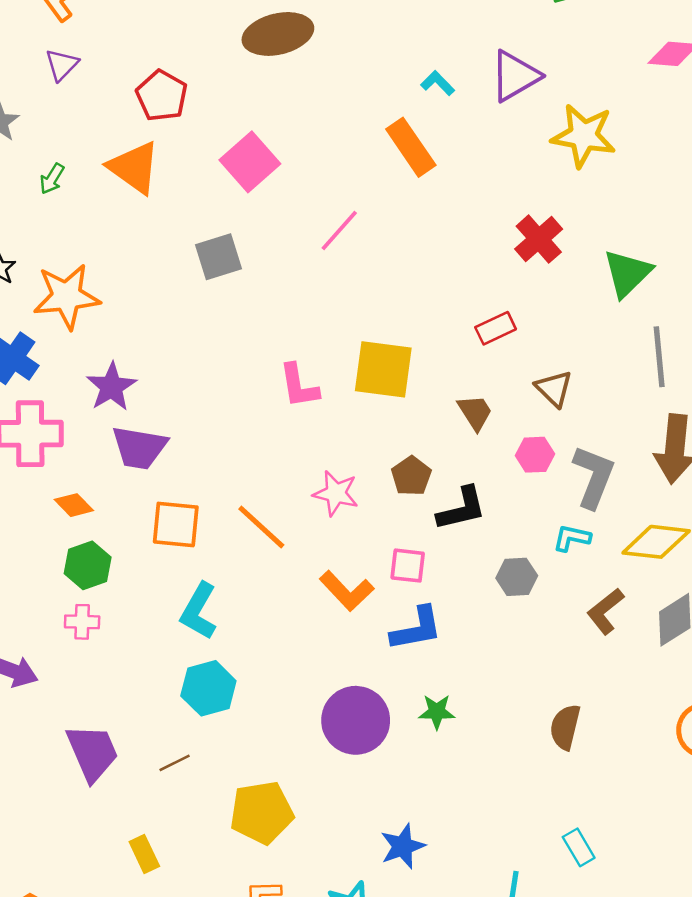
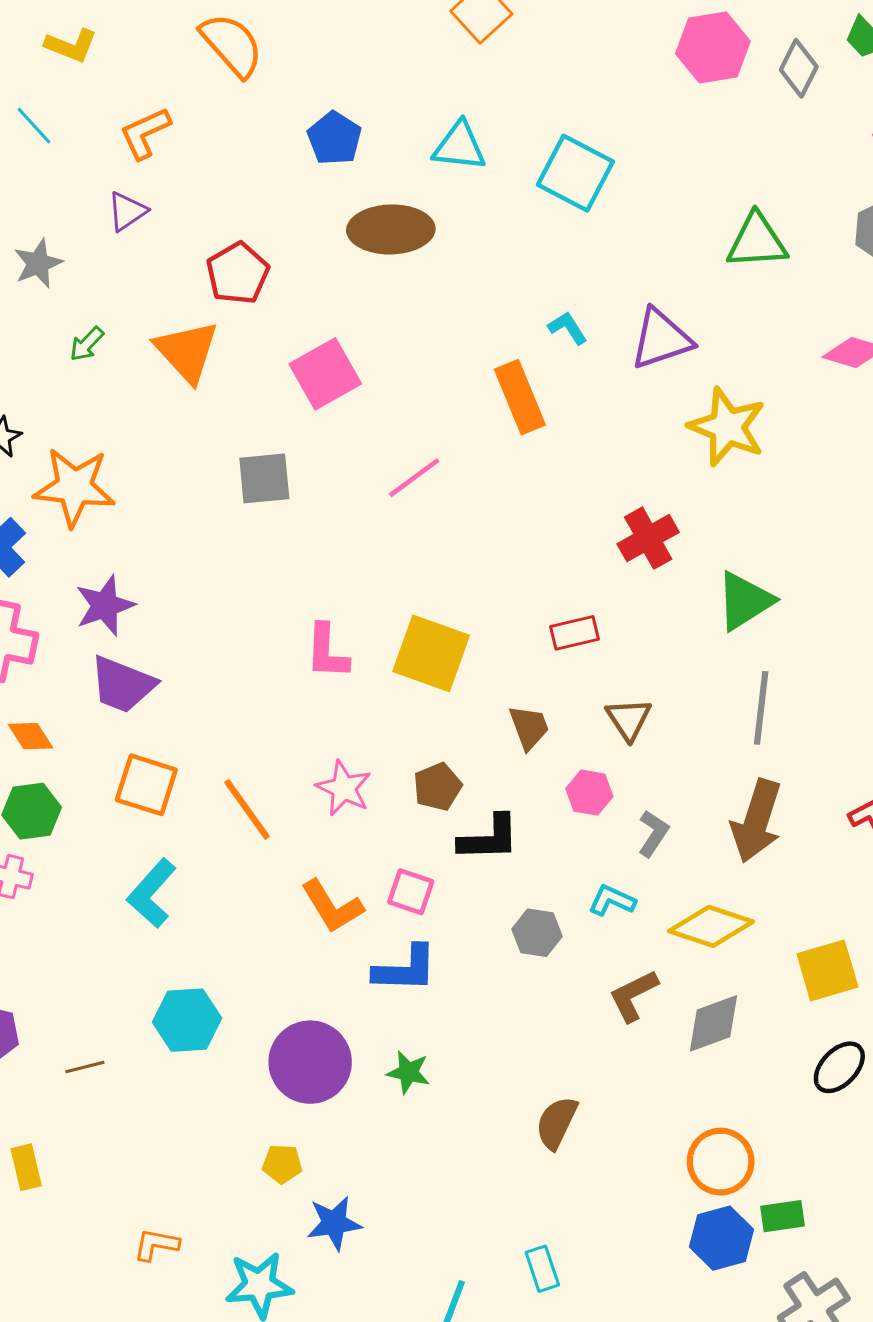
gray L-shape: (594, 477) -> (653, 833), size x0.6
cyan hexagon: (208, 688) -> (187, 1020), moved
yellow pentagon: (262, 813) -> (282, 1164), moved, size x0.5

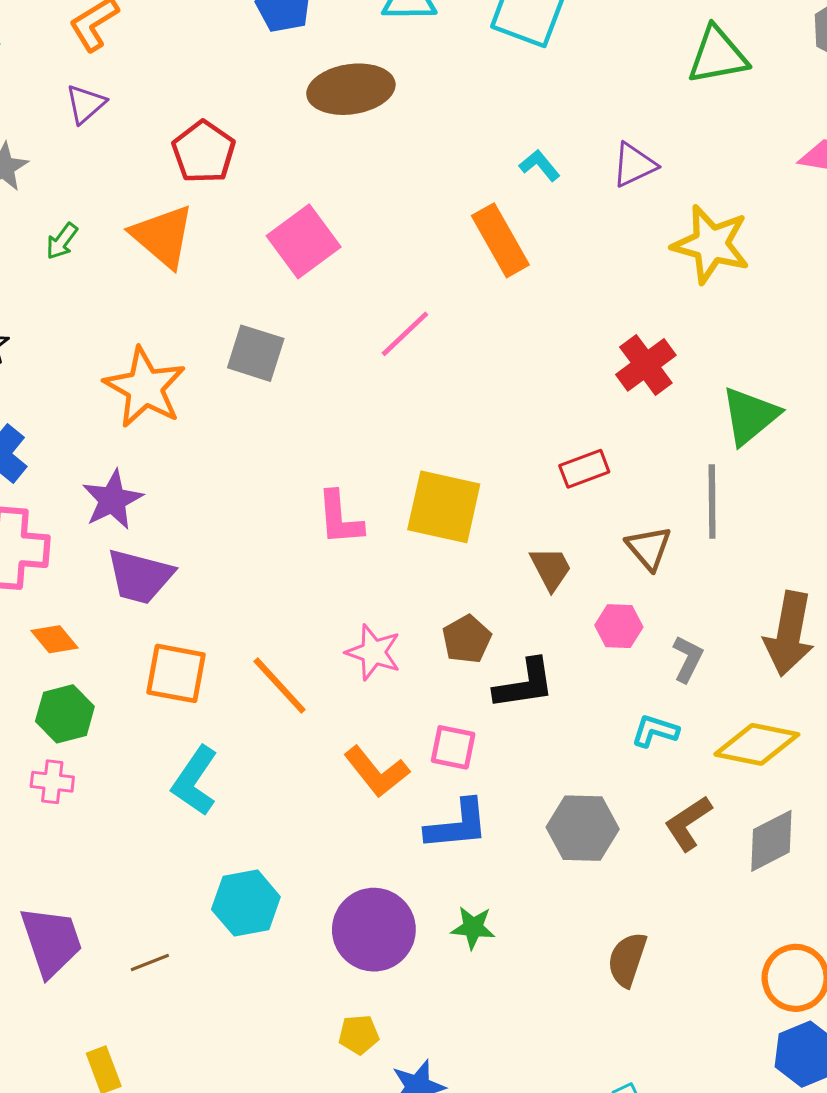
purple triangle: (661, 339) -> (634, 165), size x0.7
gray square: (264, 478) -> (256, 353), turned 30
orange star: (74, 487) -> (145, 387), moved, turned 30
gray line: (761, 708) -> (712, 502), moved
gray hexagon: (537, 933) -> (583, 828), moved, size x1.4

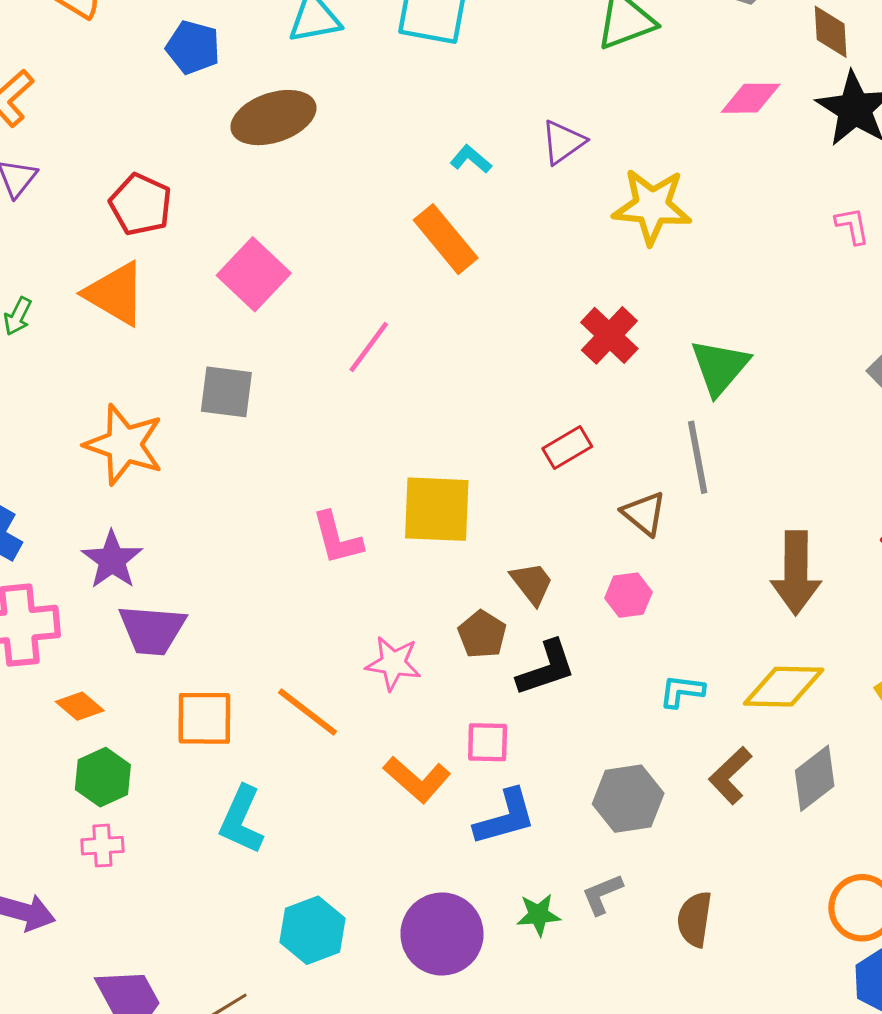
brown trapezoid: (551, 569) -> (532, 583), moved
gray L-shape: (688, 659) -> (602, 894), moved, turned -129

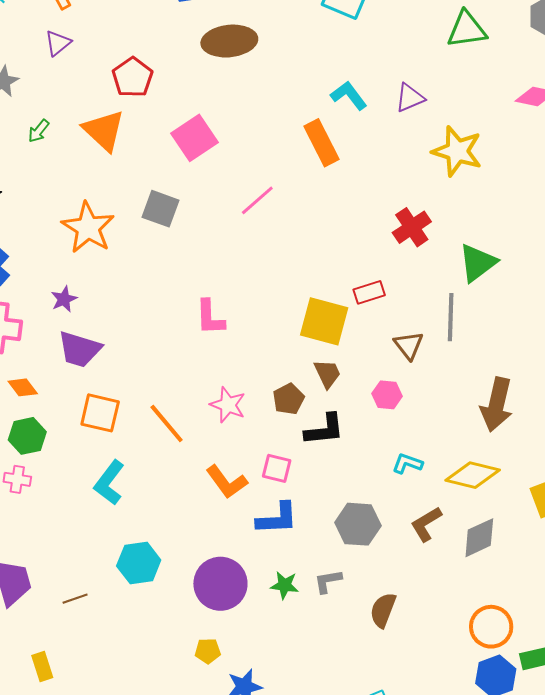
cyan L-shape: (471, 159) -> (349, 95), size x1.4
yellow square: (437, 509) -> (324, 321), moved
purple star: (112, 560) -> (64, 299), size x0.7

